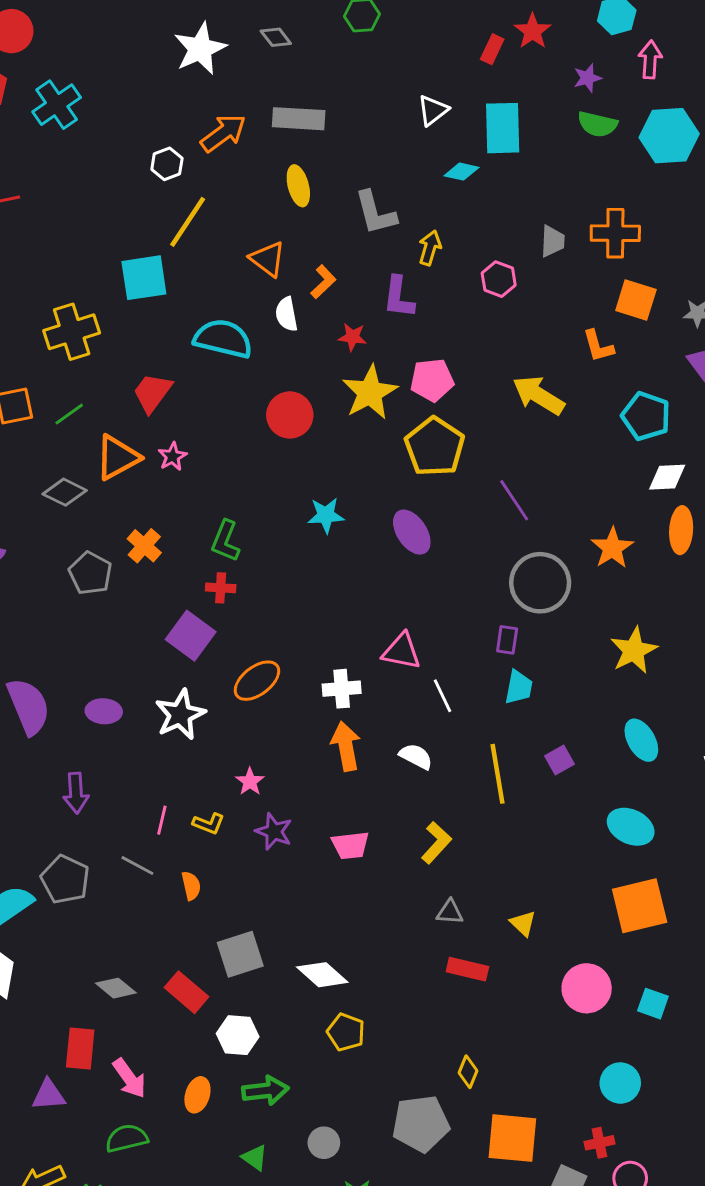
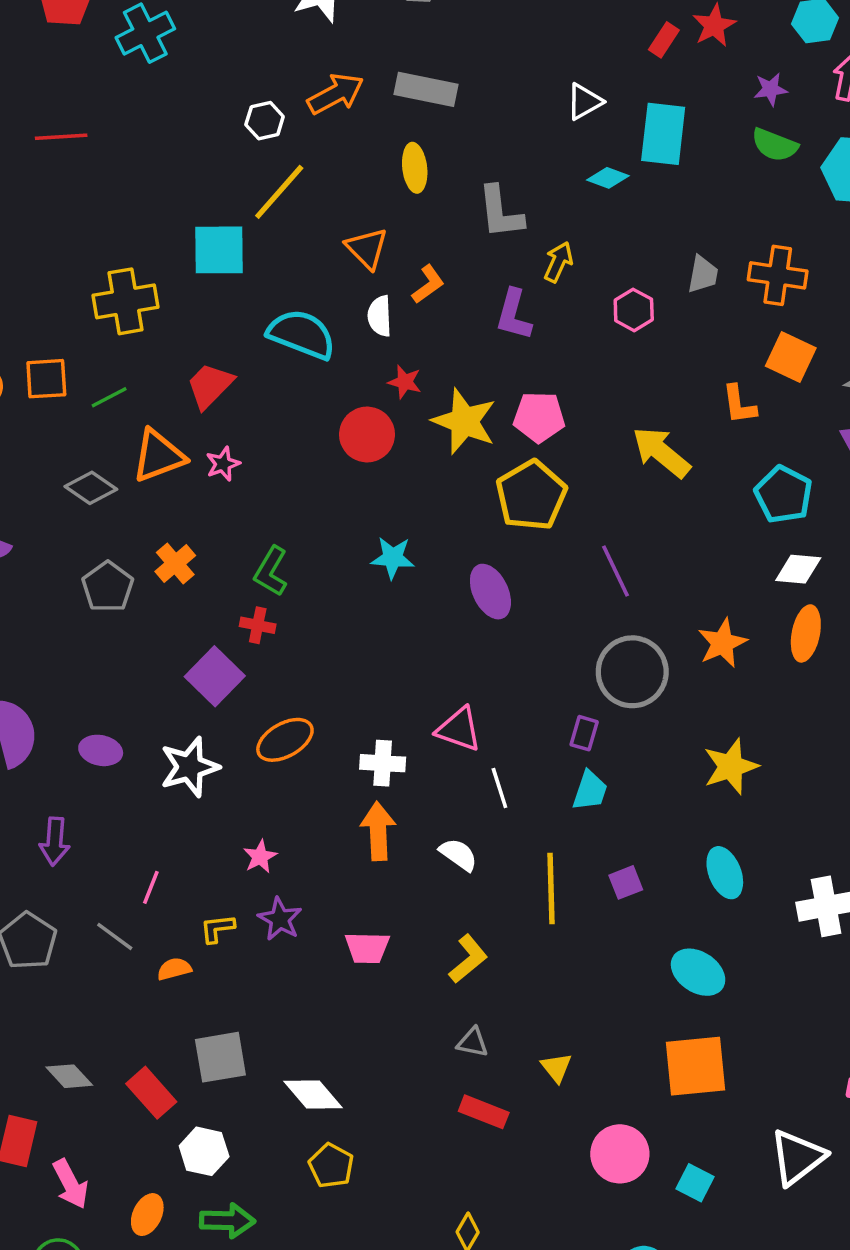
red star: (352, 337) -> (405, 382), moved
yellow star: (370, 392) -> (464, 421), turned -30
yellow L-shape: (209, 824) -> (217, 928), moved, turned 144
orange semicircle: (191, 886) -> (174, 969), turned -100

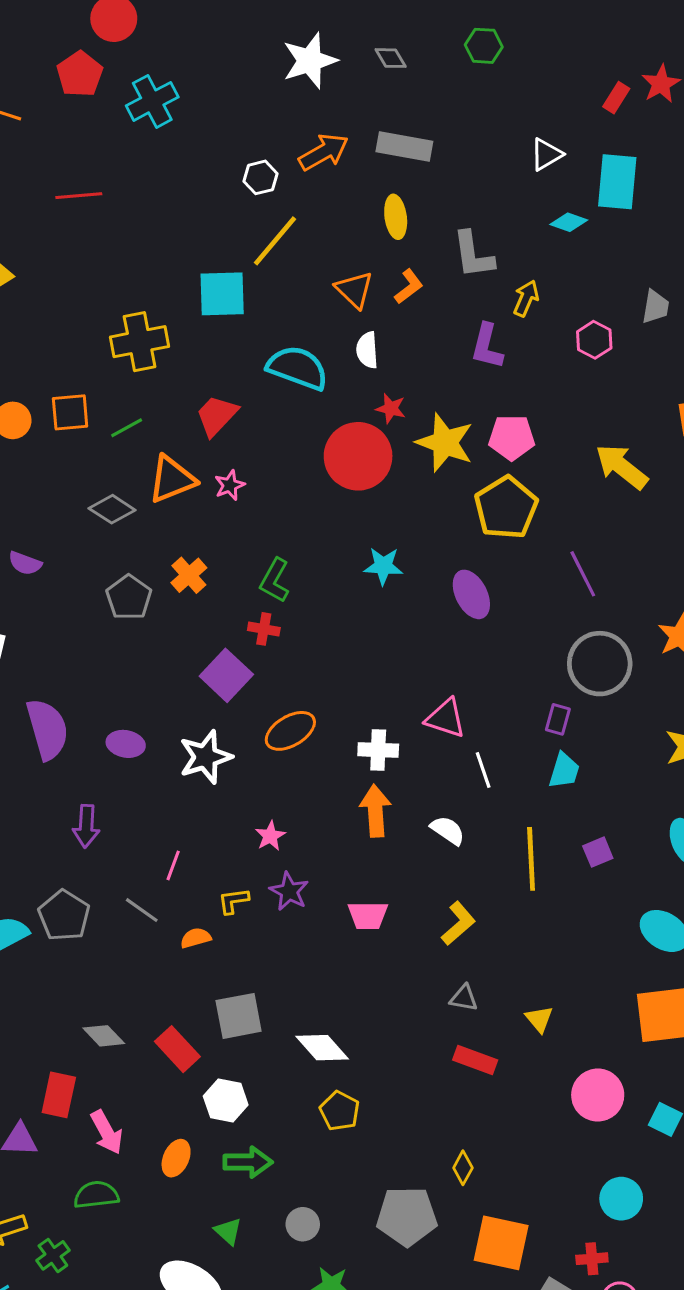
orange L-shape: (428, 284) -> (409, 286), moved
red circle: (367, 434) -> (358, 456), size x1.4

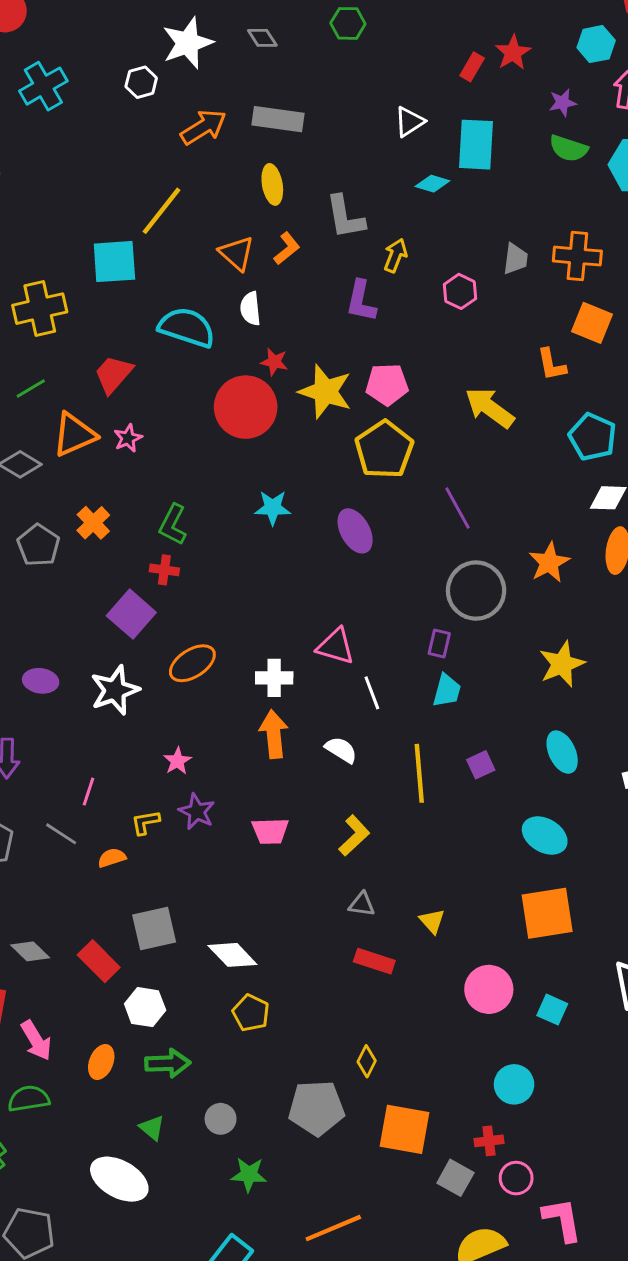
white hexagon: (260, 177) -> (141, 82), moved

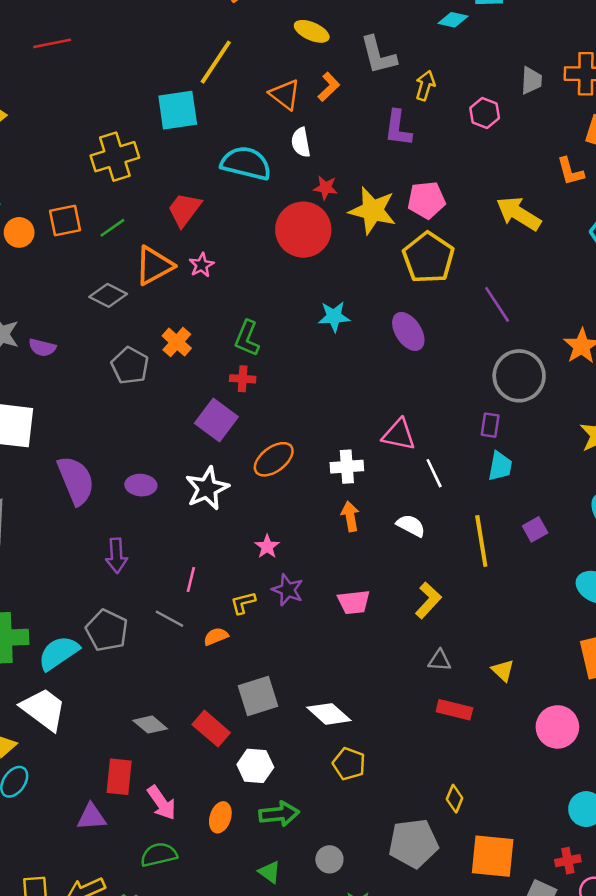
yellow ellipse: (272, 184) -> (312, 31), turned -52
orange arrow: (274, 734) -> (350, 516), size x0.7

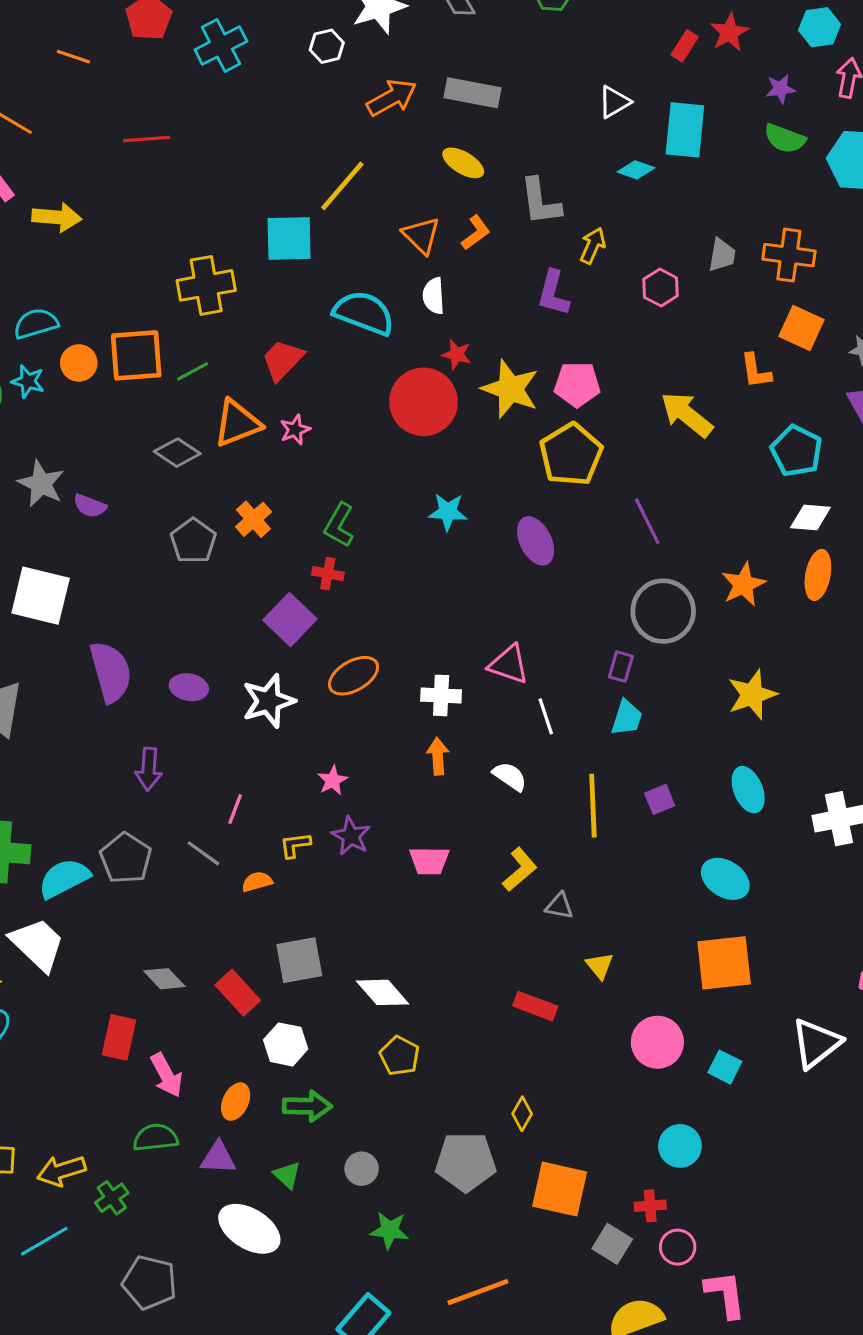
orange square: (65, 221) -> (136, 355), size x1.4
gray triangle: (440, 660) -> (559, 906), moved
purple triangle: (91, 817) -> (218, 1158), moved

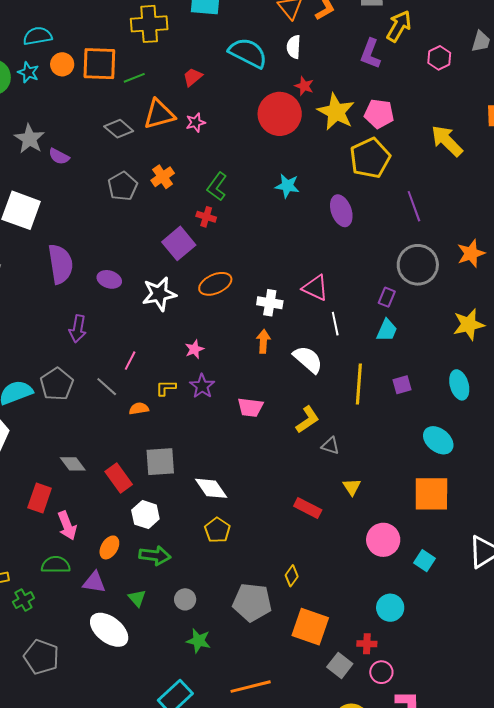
yellow arrow: (593, 246) -> (399, 26), size x1.4
red trapezoid: (283, 360) -> (193, 77), size x0.7
white semicircle: (510, 776) -> (308, 359), size x1.4

